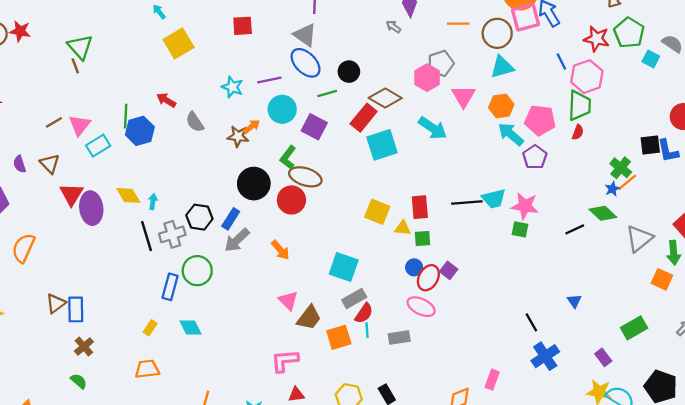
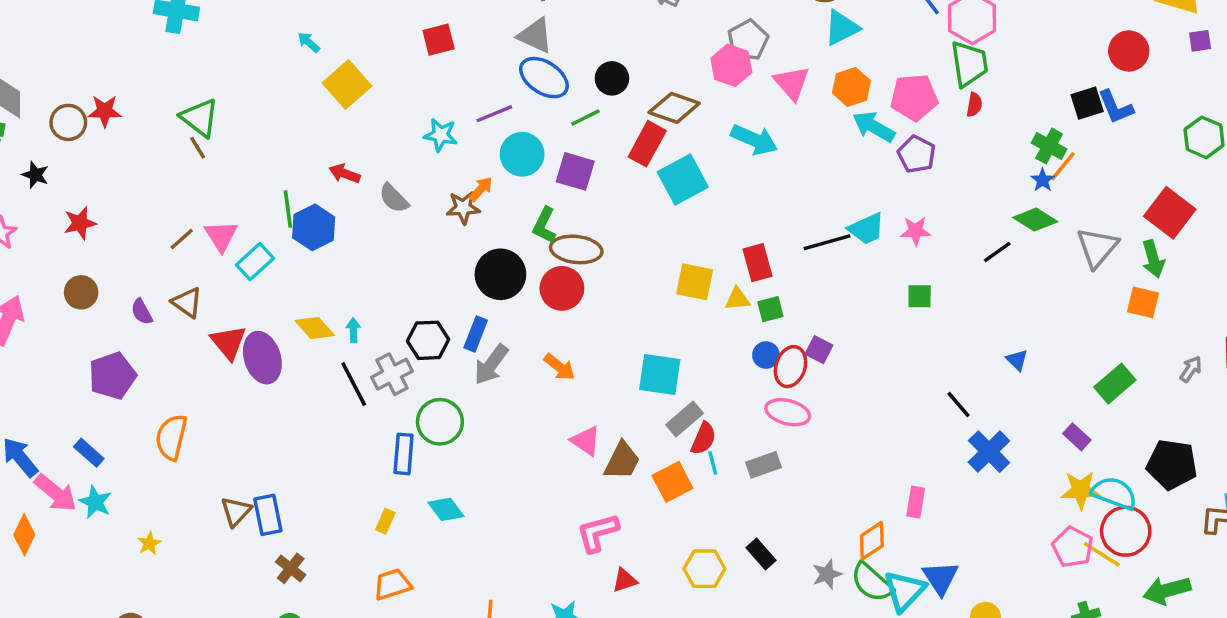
pink star: (525, 206) -> (916, 231), size x0.7
green square: (520, 229) -> (920, 296), moved

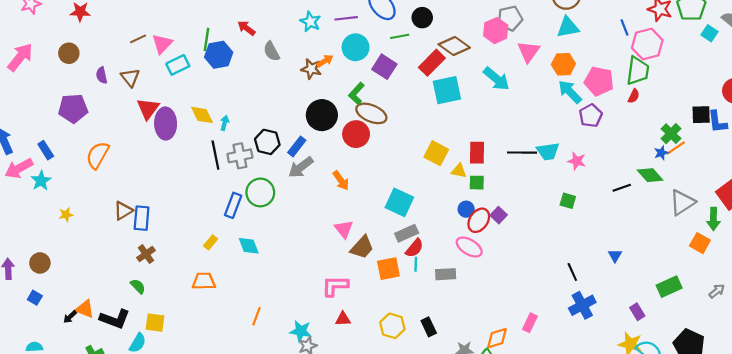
pink arrow: (56, 493) -> (19, 168), turned 96

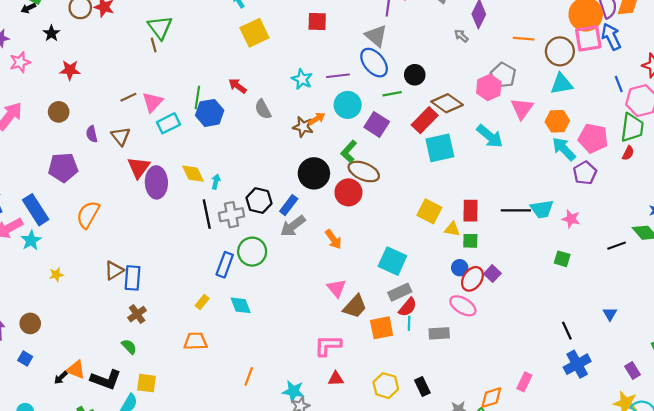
gray pentagon: (510, 18) -> (503, 75), turned -30
blue rectangle: (46, 150) -> (36, 210), size x1.6

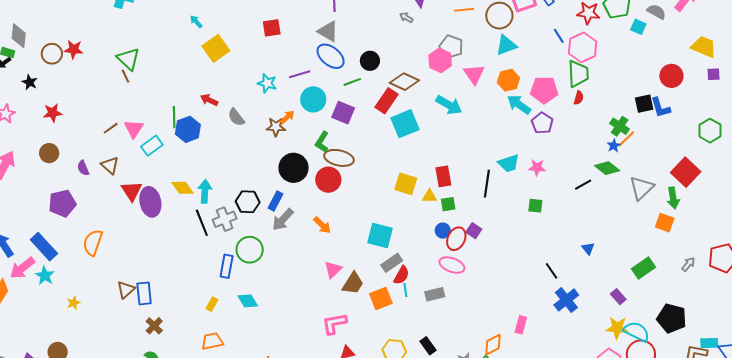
cyan arrow: (216, 182) -> (205, 191), size x1.6
black line: (516, 210) -> (487, 184), moved, turned -72
pink triangle: (336, 288) -> (333, 270), turned 36

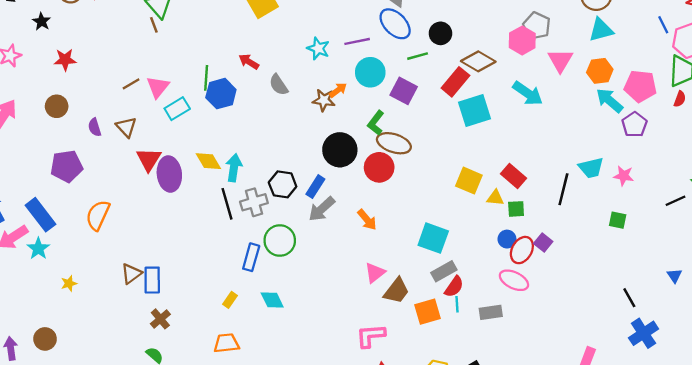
red rectangle: (443, 176) -> (514, 176), turned -45

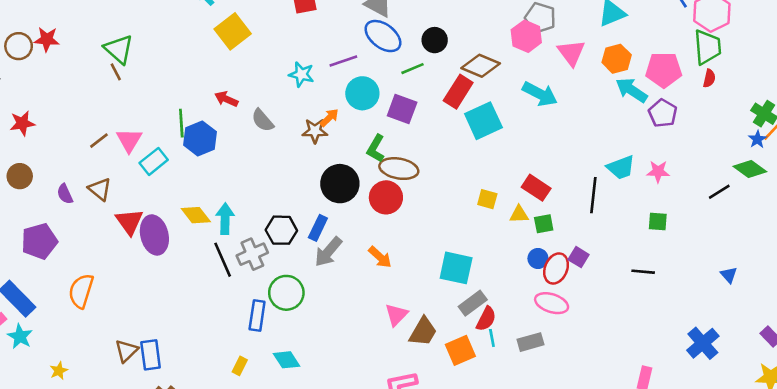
yellow square: (469, 181) -> (487, 199), size x0.7
black line: (629, 298) -> (643, 272), moved, turned -48

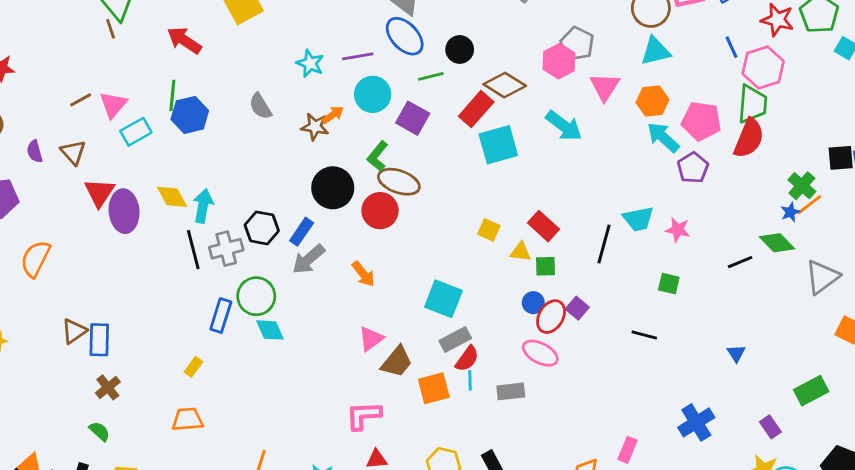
red semicircle: (709, 78) -> (749, 138), size x2.0
red arrow: (226, 99) -> (184, 40), moved, size x1.4
cyan diamond: (286, 360) -> (270, 330), moved

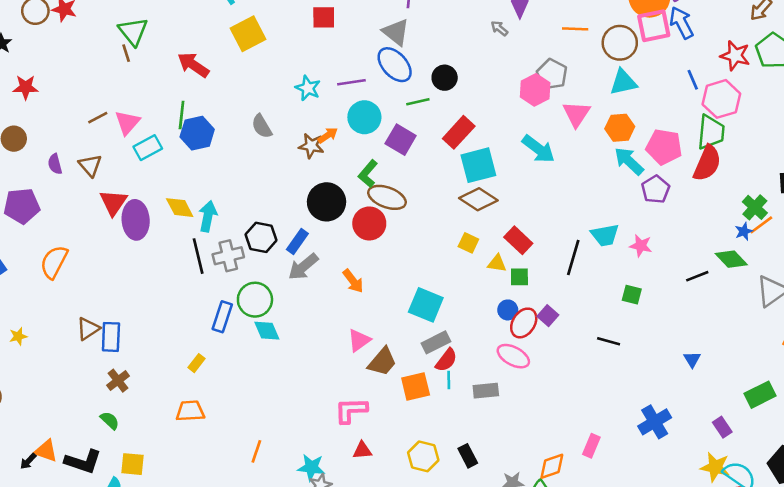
brown diamond: (505, 85) -> (478, 199), moved

